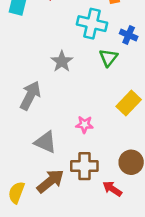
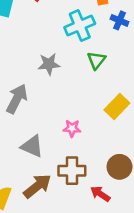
cyan cross: (92, 24) -> (80, 26), turned -36
blue cross: (129, 35) -> (120, 20), moved
gray star: (62, 61) -> (49, 64), turned 30

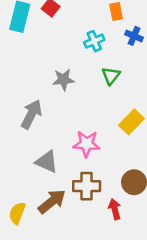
cyan cross: (80, 26) -> (94, 41), size x0.7
pink star: (72, 128) -> (87, 144), size x1.5
red arrow: (100, 194) -> (115, 209), turned 42

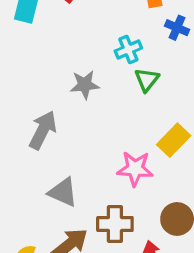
cyan cross: (94, 41) -> (128, 49), moved
pink star: (87, 144) -> (135, 169), moved

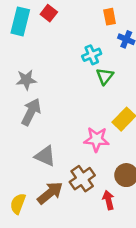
gray star: (85, 85) -> (26, 80), moved
brown cross: (115, 224) -> (82, 179), turned -35

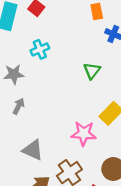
cyan cross: (92, 55) -> (40, 49), moved
gray arrow: (31, 112) -> (19, 106), size x0.6

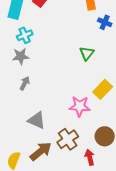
cyan cross: (40, 49) -> (25, 35), moved

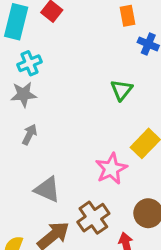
pink star: (80, 106) -> (111, 169), turned -30

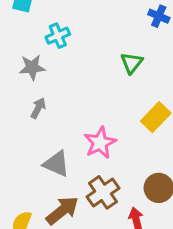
cyan cross: (29, 63) -> (58, 36), moved
pink star: (111, 169) -> (100, 143), moved

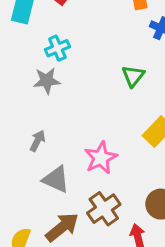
gray star: (32, 67) -> (47, 81), moved
gray arrow: (38, 108) -> (37, 141), moved

